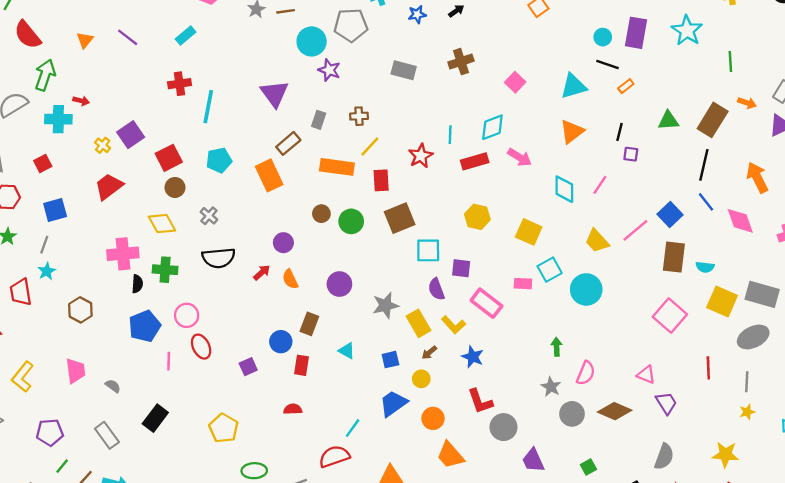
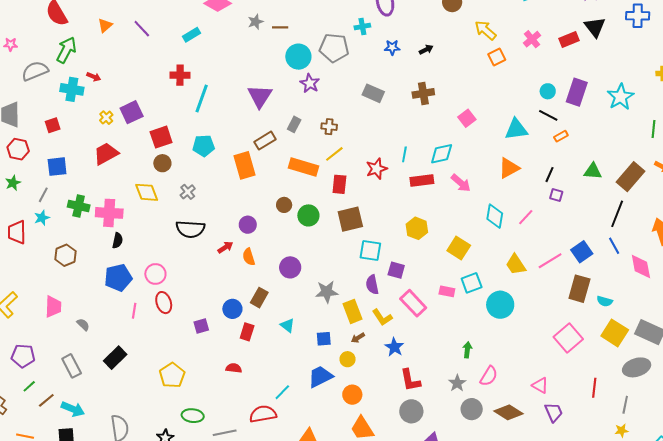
green cross: (165, 270) -> (79, 206), moved
red L-shape: (480, 401) -> (410, 380), moved

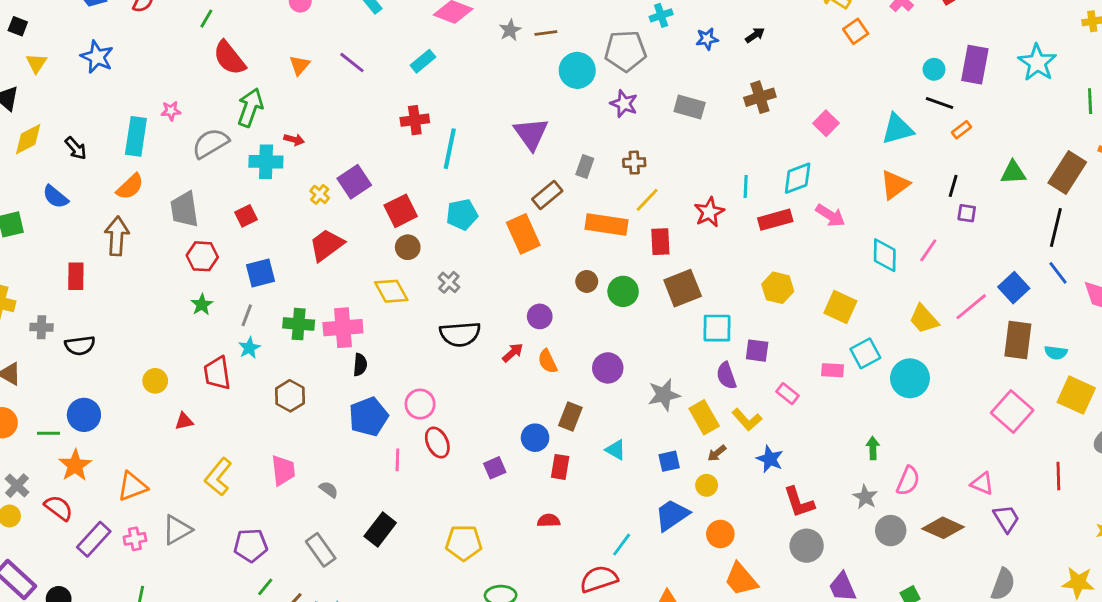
purple star: (310, 83) -> (624, 104), moved
pink rectangle: (413, 303) -> (787, 394), size x0.6
yellow pentagon: (172, 375) -> (464, 543), turned -30

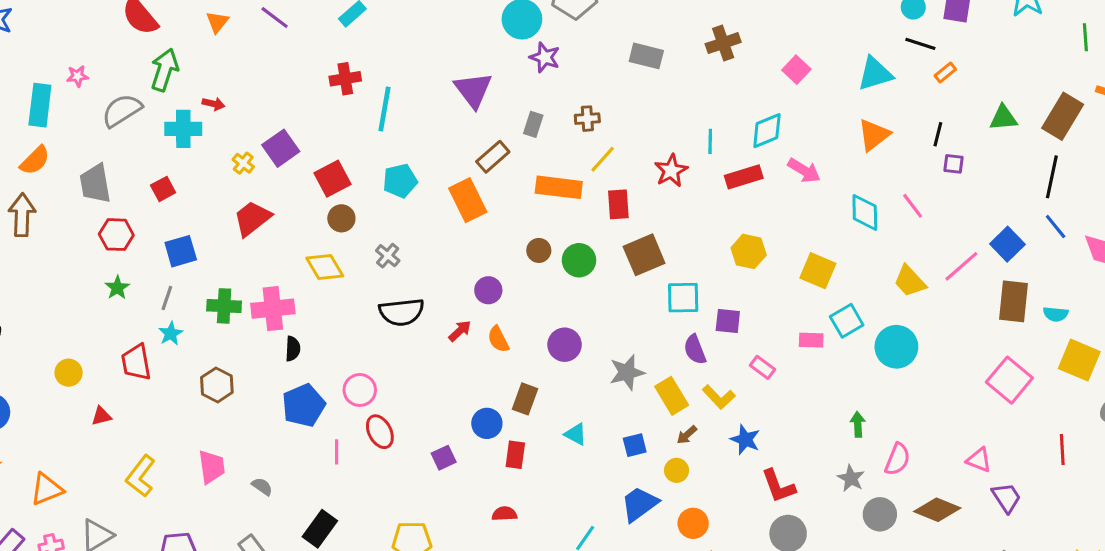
purple star: (624, 104) -> (545, 57), moved
pink line: (928, 250) -> (913, 206), turned -70

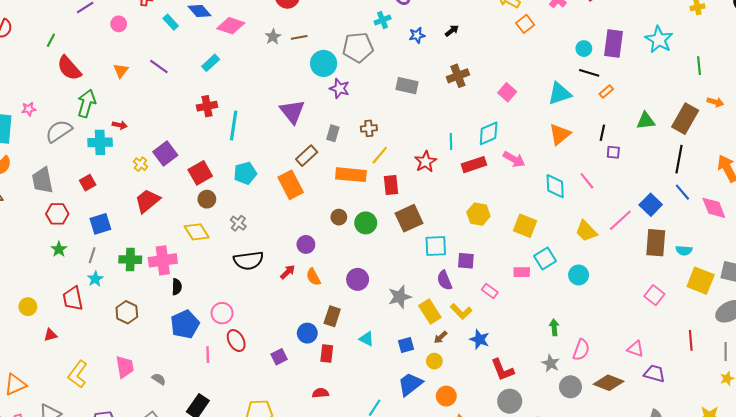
cyan circle: (896, 347) -> (579, 275), size x0.7
pink square: (1009, 380) -> (654, 295), size x0.7
purple trapezoid: (1006, 498) -> (654, 374), turned -40

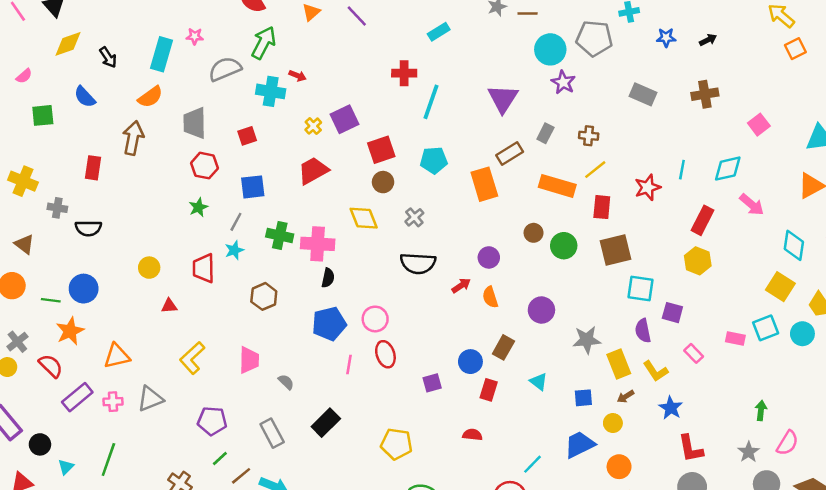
cyan rectangle: (211, 63) -> (439, 32), moved
red rectangle: (474, 165) -> (703, 220), moved, turned -55
yellow square: (525, 226) -> (780, 287), moved
cyan circle: (579, 275) -> (802, 334), moved

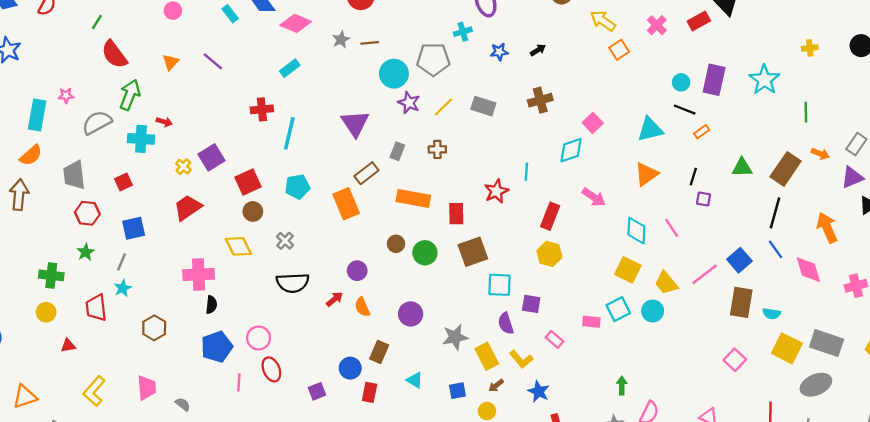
cyan diamond: (728, 169) -> (571, 150), moved
yellow line: (595, 170) -> (443, 107), moved
green cross: (280, 236) -> (51, 275), moved

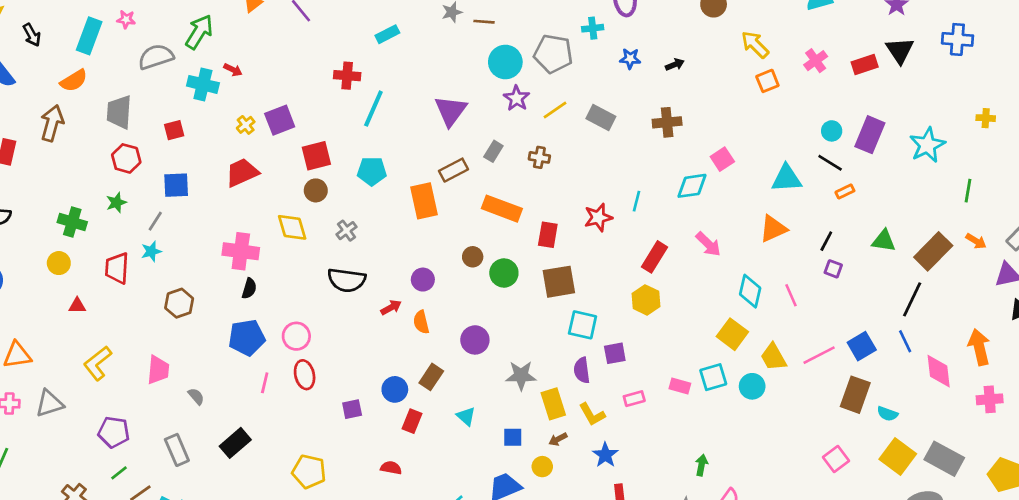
orange arrow: (827, 228) -> (979, 347), moved
purple square: (531, 304) -> (615, 353), turned -30
pink rectangle: (555, 339) -> (634, 399), turned -66

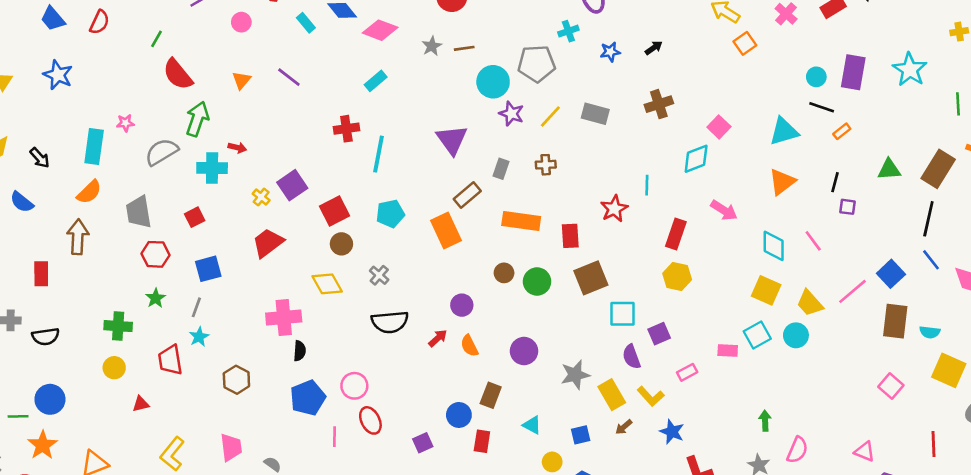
yellow circle: (542, 467) -> (552, 462), moved

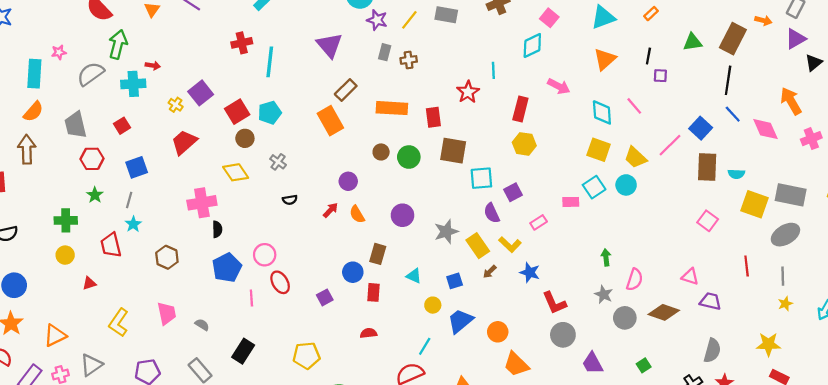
gray rectangle: (501, 169) -> (385, 52), moved
cyan pentagon: (390, 214) -> (270, 113), moved
brown square: (591, 278) -> (453, 151), turned 36
black semicircle: (390, 322) -> (290, 200), size x0.5

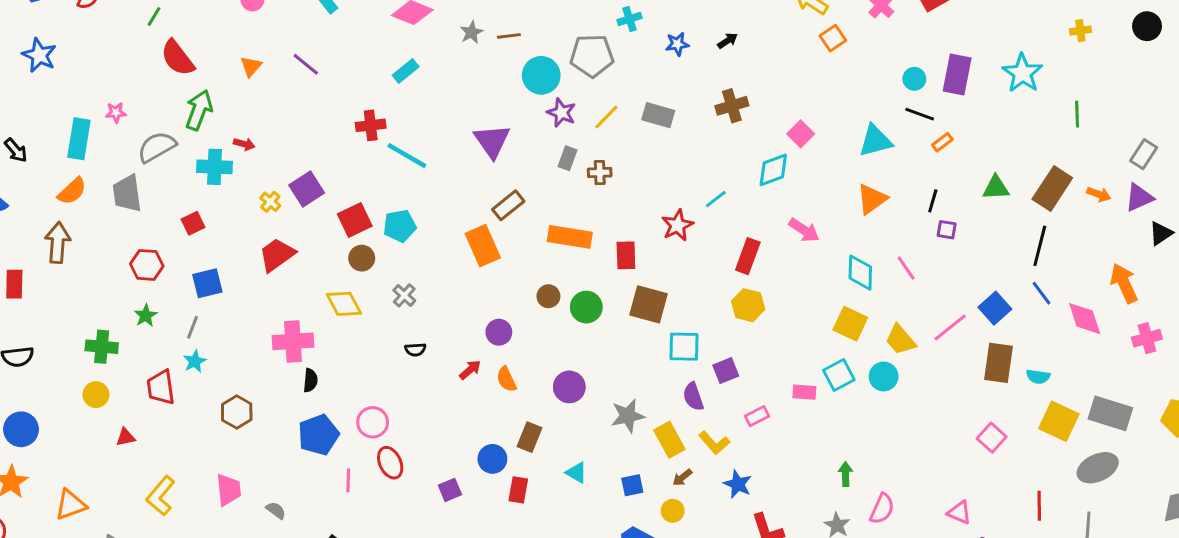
orange arrow: (763, 20) -> (1099, 194), moved
cyan line: (270, 62) -> (407, 156), turned -72
cyan line: (493, 70) -> (716, 199), turned 49
gray trapezoid: (75, 125) -> (127, 193), moved
yellow circle: (433, 305) -> (673, 511), moved

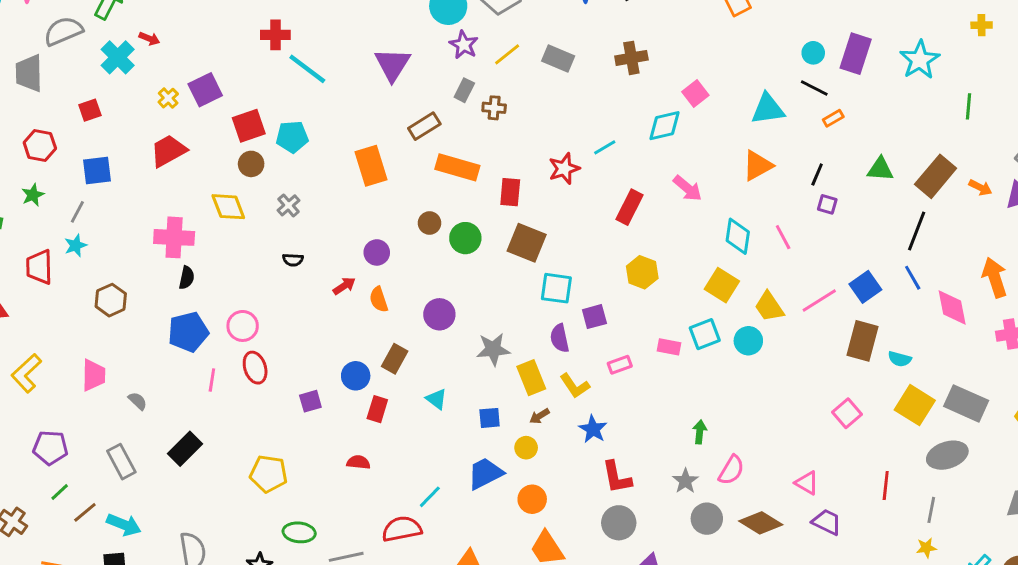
cyan cross: (215, 167) -> (118, 57), turned 36
brown rectangle: (508, 205) -> (424, 126), moved
yellow hexagon: (748, 305) -> (642, 272), moved

